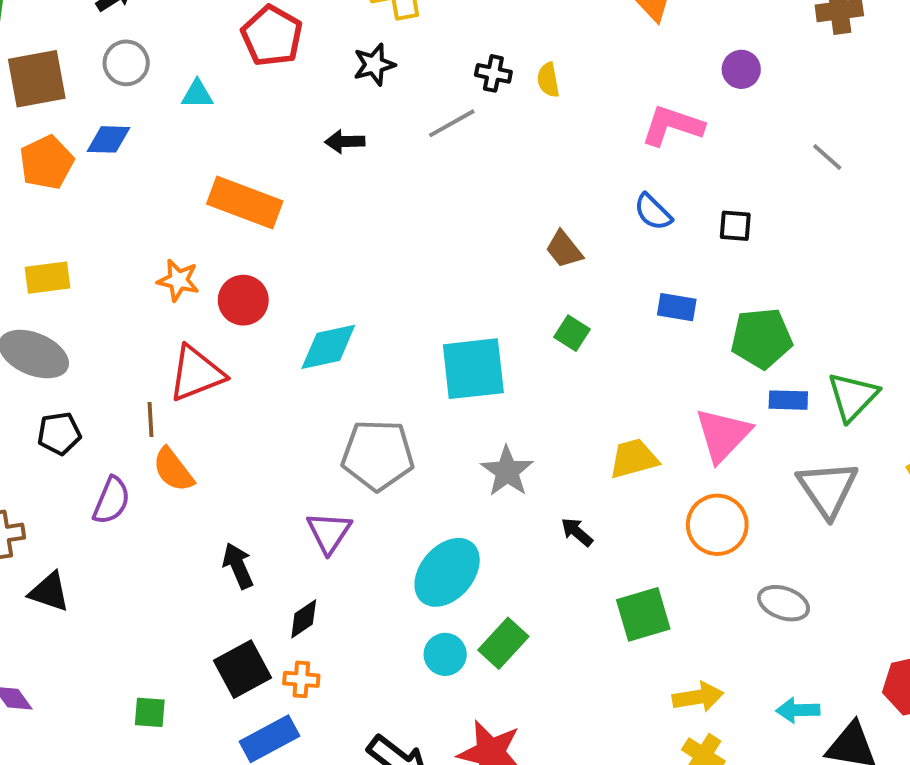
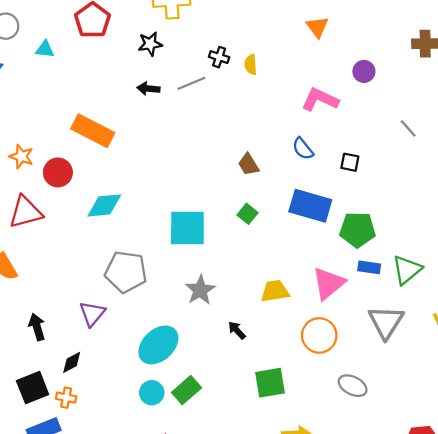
black arrow: (345, 141) -> (148, 89), moved
orange rectangle: (245, 203) -> (93, 131), moved
blue rectangle: (677, 307) -> (310, 206), size x1.8

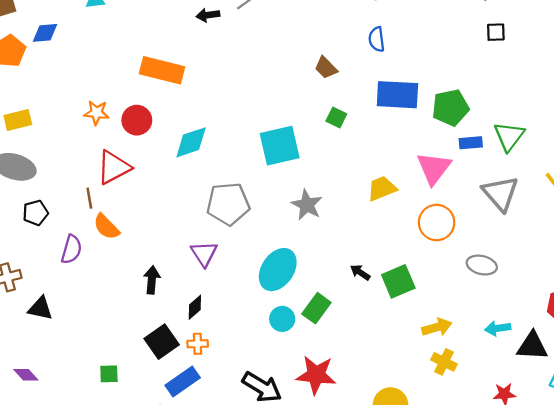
blue semicircle: (303, 149) -> (377, 39), turned 45
black square: (350, 162) -> (496, 32), moved
black arrow: (37, 327) -> (152, 280), turned 35
black arrow: (237, 330) -> (360, 272), moved

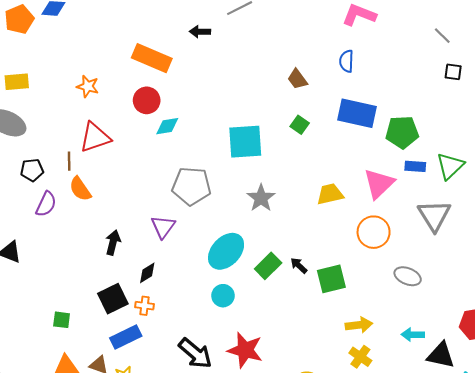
black arrow: (208, 15) -> (200, 32), moved
red circle: (137, 120) -> (147, 100), moved
cyan diamond: (191, 142) -> (167, 126), size x0.7
black pentagon: (35, 213) -> (32, 170), moved
green rectangle: (316, 308) -> (268, 266), moved

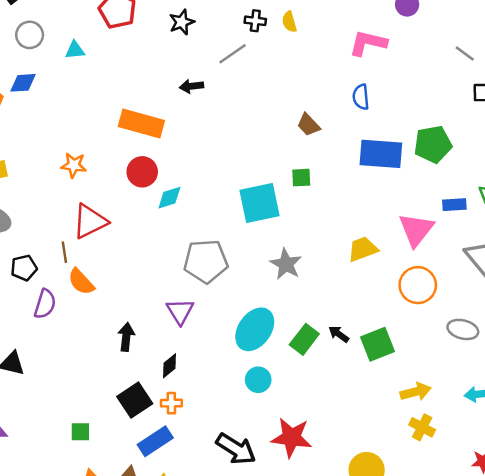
green square: (300, 125) -> (301, 178), moved, turned -30
green pentagon: (402, 132) -> (433, 144), moved

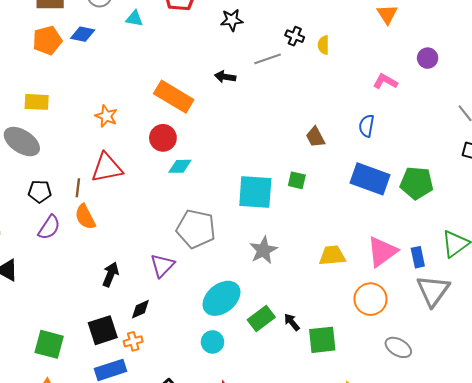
pink L-shape: (368, 43) -> (385, 81), size x0.7
blue rectangle: (454, 205) -> (418, 257), moved, turned 66
orange cross: (171, 403) -> (133, 341), turned -30
green square: (80, 432) -> (49, 344), size x1.6

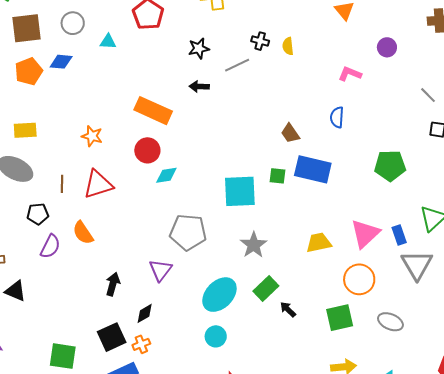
black star: (232, 20) -> (199, 48), moved
blue rectangle: (370, 179) -> (313, 169), moved
brown line: (78, 188) -> (62, 184), moved
green rectangle: (261, 318) -> (266, 288), moved
green square: (322, 340) -> (340, 318), moved

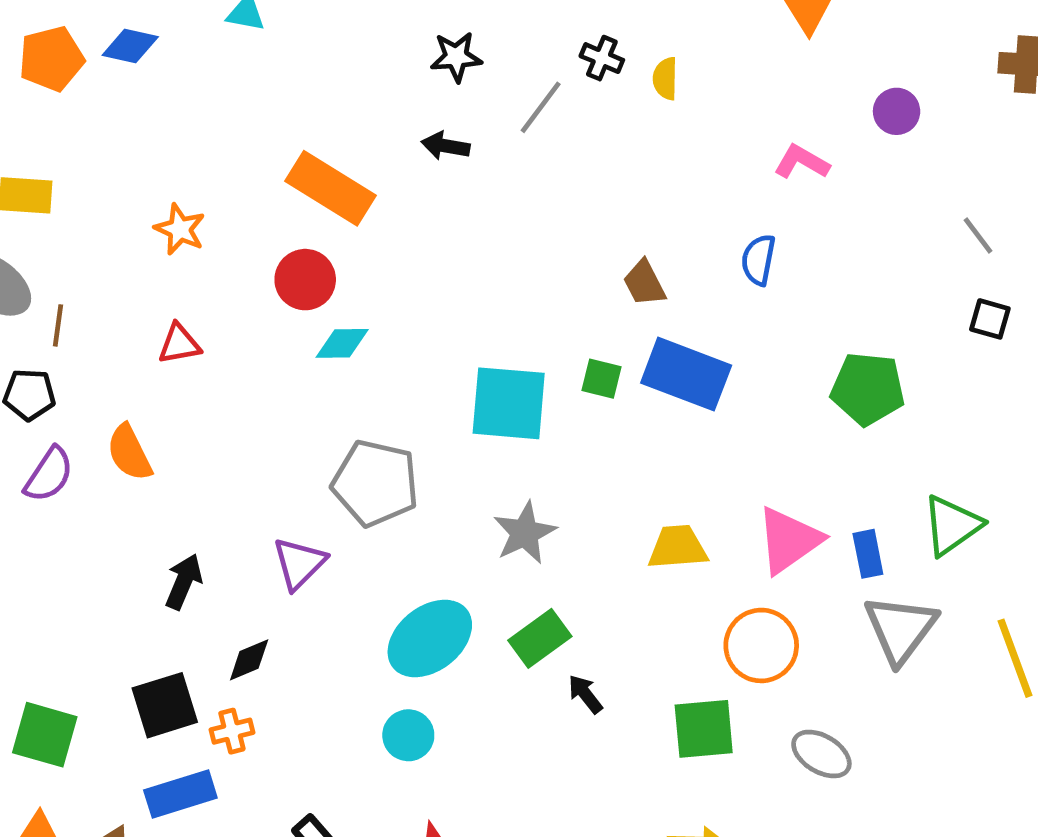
gray line: (237, 65) -> (541, 107), turned -35
brown line: (62, 184) -> (58, 325), moved
red triangle: (98, 184) -> (179, 344), size x0.6

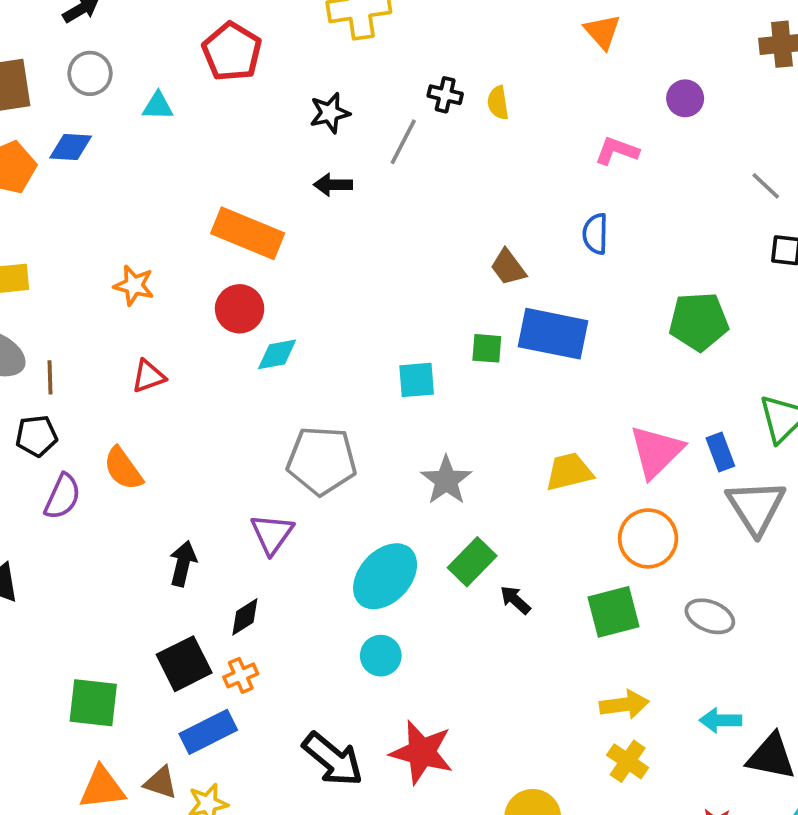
cyan square: (509, 403) -> (417, 380), size x0.6

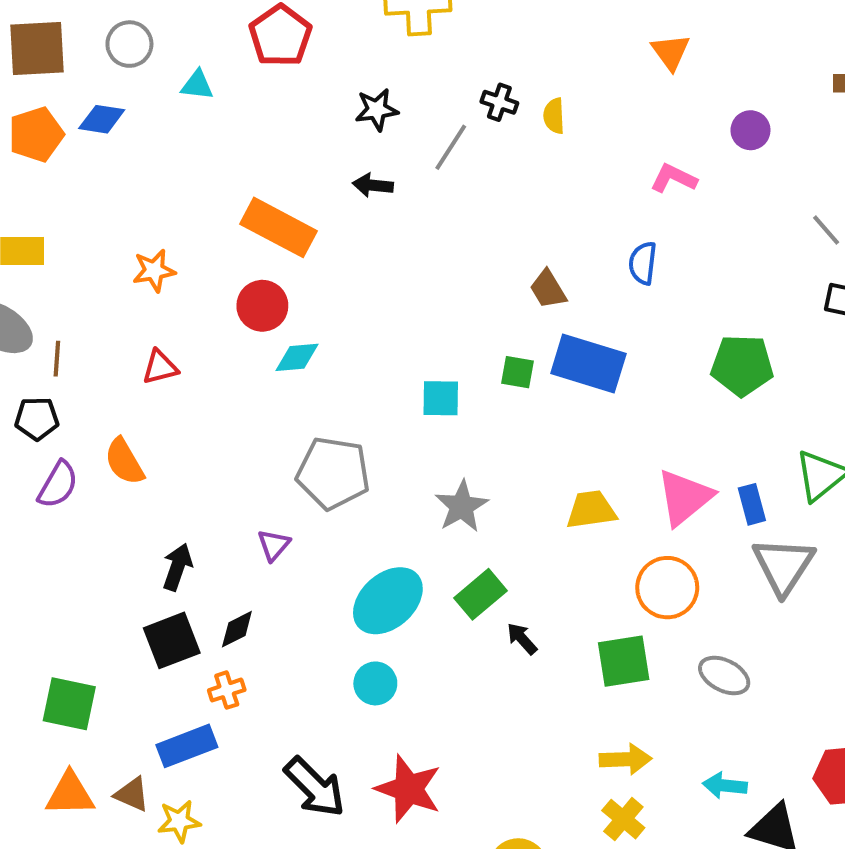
orange star: (134, 285) -> (154, 271), turned -30
purple triangle: (272, 534) -> (274, 545), size x0.7
black square: (184, 664) -> (172, 640), moved

